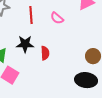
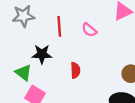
black star: (25, 44) -> (42, 54), moved

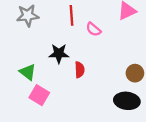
red line: (59, 26) -> (72, 15), moved
black star: (42, 54) -> (59, 54), moved

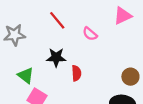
gray star: (28, 15) -> (14, 35), moved
red line: (72, 15) -> (57, 20), moved, turned -36

